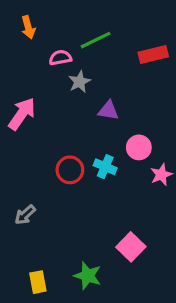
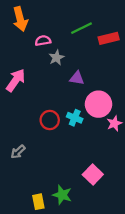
orange arrow: (28, 27) -> (20, 19), size x1.5
green line: (96, 40) -> (81, 28), moved
pink circle: (139, 147) -> (98, 104), size x1.5
yellow rectangle: (38, 282) -> (38, 202), moved

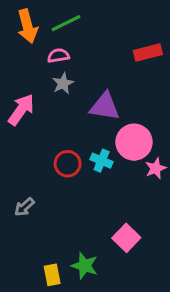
green line: (81, 28) -> (66, 23), moved
gray star: (57, 58) -> (63, 83), moved
purple triangle: (77, 78) -> (105, 107), size x1.5

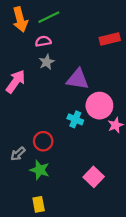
red circle: (68, 164) -> (43, 141), moved
green star: (85, 266) -> (40, 170), moved

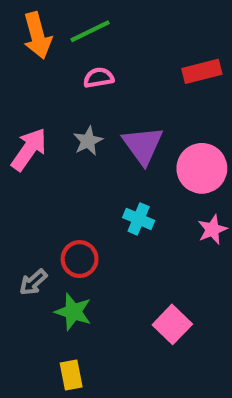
pink semicircle: (43, 41) -> (99, 78), moved
gray star: (47, 62) -> (88, 141), moved
purple triangle: (78, 79) -> (143, 145), turned 45
pink circle: (99, 106) -> (202, 168), moved

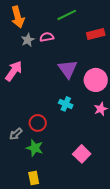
green line: (90, 31) -> (67, 15), moved
gray star: (88, 141) -> (28, 40), moved

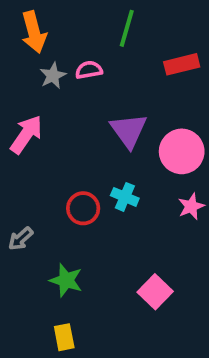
green line: (67, 15) -> (127, 28), turned -48
red circle: (38, 123) -> (83, 208), moved
gray arrow: (16, 134) -> (21, 239), moved

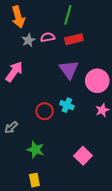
red rectangle: (182, 64) -> (74, 39), moved

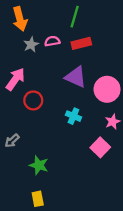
purple triangle: (69, 70) -> (76, 77), turned -30
red circle: (45, 111) -> (33, 100), moved
pink square: (83, 156) -> (100, 147), moved

